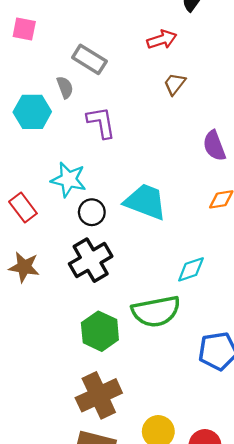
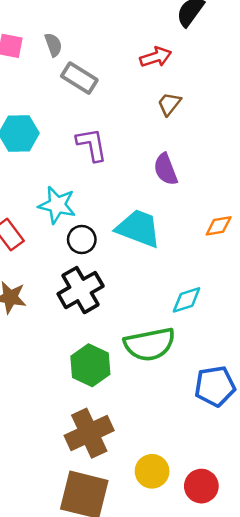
gray semicircle: (65, 87) -> (53, 45), moved
purple semicircle: (214, 146) -> (166, 169), moved

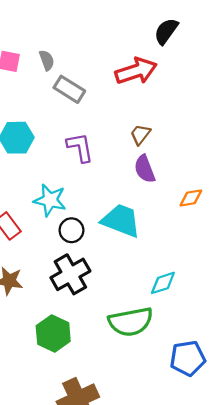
red arrow: (156, 57) -> (136, 71), size x1.5
brown trapezoid: (169, 104) -> (140, 134), moved
orange diamond: (219, 226) -> (191, 198), moved
green hexagon: (90, 365) -> (53, 334), moved

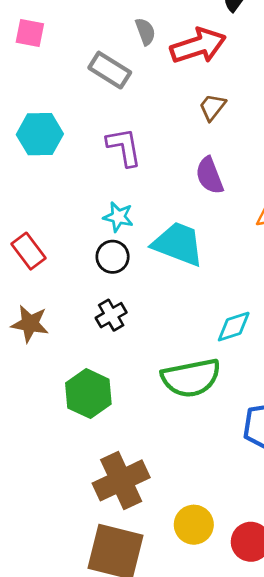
gray semicircle: (47, 60) -> (145, 32), moved
brown trapezoid: (140, 134) -> (212, 107), moved
cyan star: (50, 200) -> (118, 217), moved, size x0.7
black cross: (70, 274) -> (111, 315), size x0.6

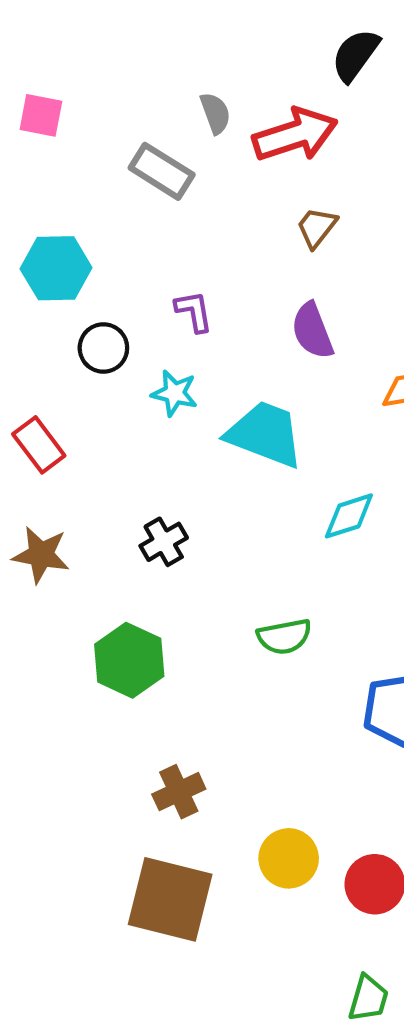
purple L-shape: (124, 147) -> (194, 311), moved, size x0.7
black circle: (113, 257) -> (103, 348), moved
cyan diamond: (234, 327) -> (349, 516), moved
green semicircle: (191, 378) -> (284, 637), size x0.6
brown cross: (121, 480) -> (179, 792), size x0.6

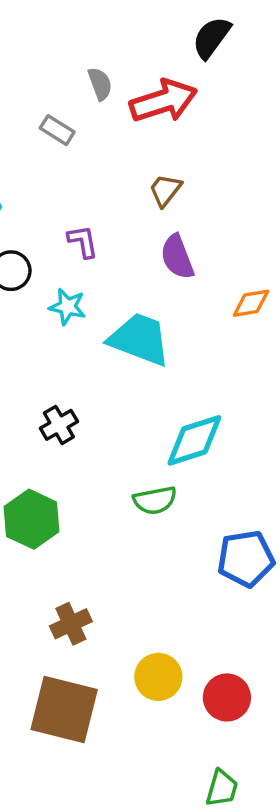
gray rectangle: (162, 171) -> (57, 130), size x0.7
brown trapezoid: (317, 227) -> (165, 190), moved
cyan diamond: (349, 516) -> (194, 440), moved, size x1.4

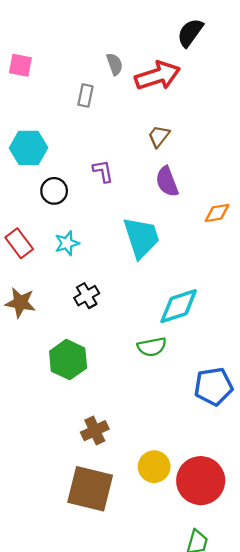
gray rectangle: (57, 130) -> (85, 96), turned 70
cyan star: (67, 307) -> (67, 243), moved, turned -30
cyan trapezoid: (139, 339) -> (141, 237), turned 51
red circle: (227, 697) -> (201, 481), size x1.5

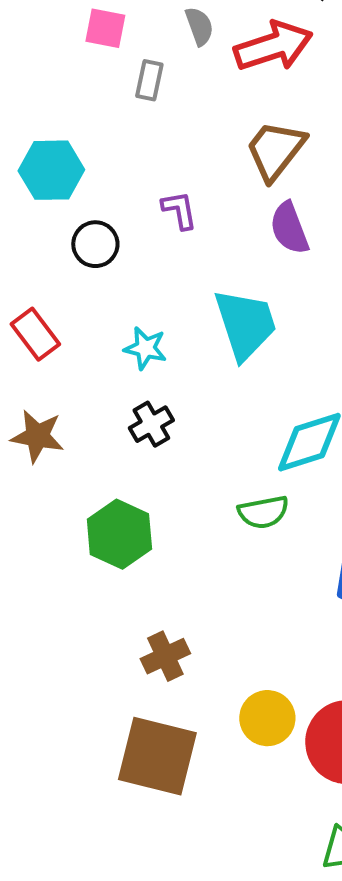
pink square: (20, 65) -> (105, 28), moved
brown trapezoid: (159, 136) -> (275, 150), size x1.6
cyan star: (67, 243) -> (145, 348), moved, turned 30

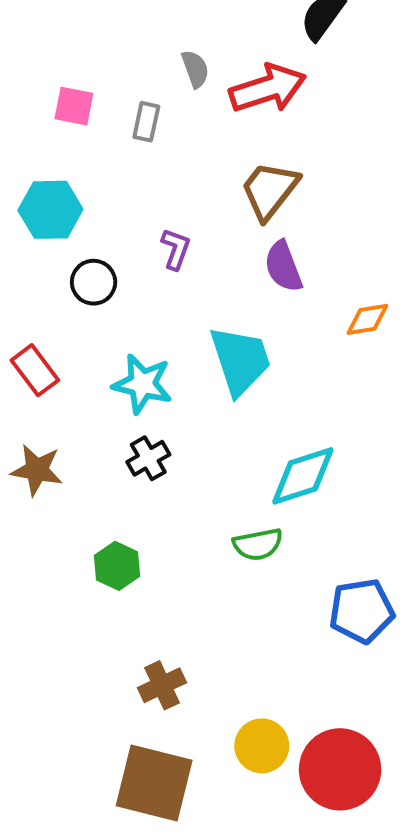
pink square: (105, 28) -> (74, 106), moved
purple L-shape: (179, 210) -> (176, 249), turned 30
cyan star: (145, 348) -> (142, 384), size x1.4
green hexagon: (119, 534) -> (117, 566), size x0.7

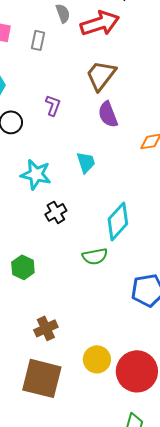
cyan trapezoid: (240, 360) -> (86, 162), size x0.6
black cross: (148, 458) -> (56, 212), moved
cyan diamond: (303, 476) -> (118, 221), turned -30

